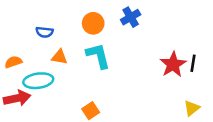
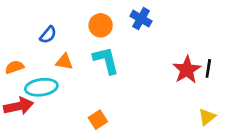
blue cross: (131, 17) -> (141, 19), turned -30
blue semicircle: (45, 32) -> (48, 35), turned -56

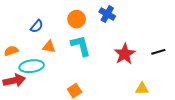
black line: (208, 68) -> (158, 52), turned 64
red star: (187, 70) -> (125, 54), moved
yellow triangle: (207, 117) -> (142, 89), moved, turned 40

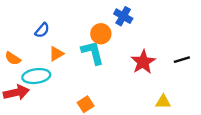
orange circle: (77, 19) -> (101, 34), moved
orange triangle: (49, 47) -> (56, 54), turned -40
orange semicircle: (11, 51) -> (13, 58), turned -128

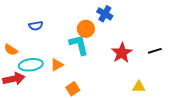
blue semicircle: (42, 30) -> (36, 26), turned 40
orange triangle: (56, 54) -> (57, 65), moved

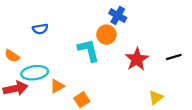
orange circle: (86, 29) -> (106, 35), moved
orange triangle: (57, 65) -> (57, 86), moved
yellow triangle: (139, 87) -> (156, 97), turned -40

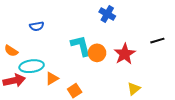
orange circle: (106, 35) -> (97, 53), moved
black line: (174, 57) -> (157, 41), moved
yellow triangle: (156, 97) -> (134, 89), moved

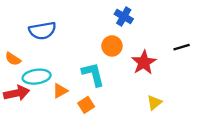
blue semicircle: (37, 26) -> (42, 31), size x1.6
cyan L-shape: (81, 46) -> (93, 74), moved
orange circle: (97, 53) -> (112, 46), moved

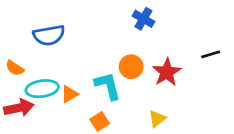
orange circle: (112, 46) -> (131, 67), moved
orange triangle: (60, 91) -> (69, 94), moved
yellow triangle: (154, 103) -> (157, 119), moved

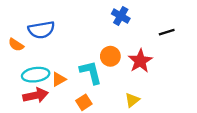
black line: (211, 54) -> (167, 32), moved
orange semicircle: (15, 68) -> (16, 45), moved
red arrow: (19, 108) -> (36, 95), moved

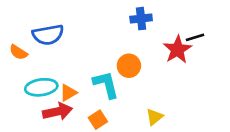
blue cross: (121, 16) -> (141, 19), turned -36
red star: (140, 61) -> (177, 50), moved
red arrow: (36, 95) -> (57, 112), moved

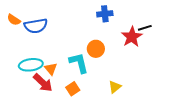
orange semicircle: (18, 52) -> (14, 20), moved
orange triangle: (68, 93) -> (51, 69), turned -40
red arrow: (57, 112) -> (43, 83), turned 55

